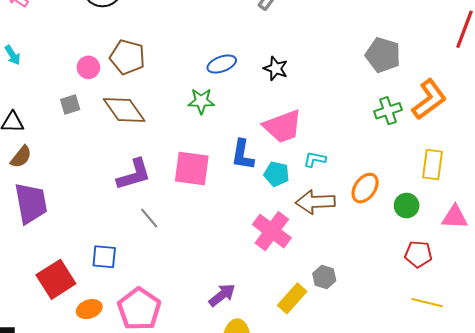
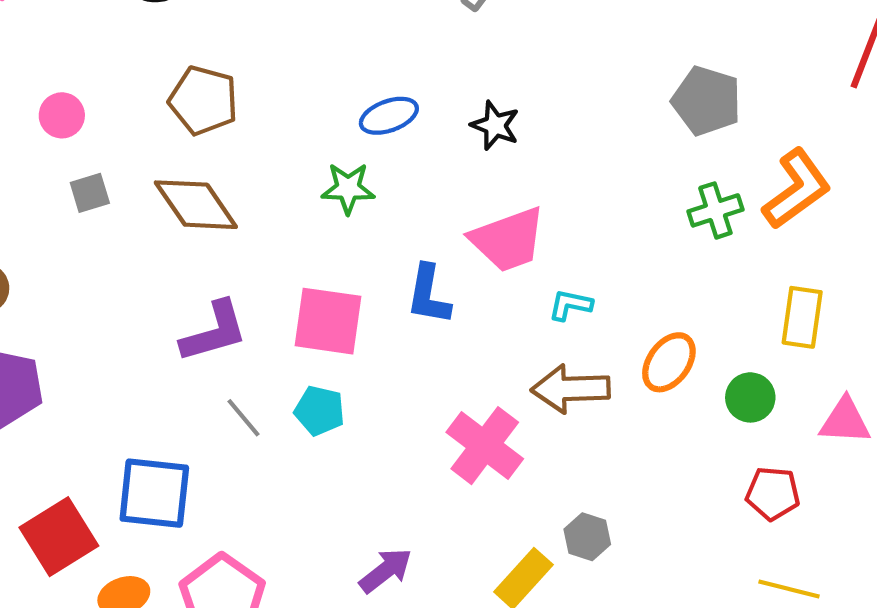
pink circle: (88, 67) -> (62, 115), moved
cyan pentagon: (277, 174) -> (320, 411), moved
blue square: (104, 257) -> (154, 493), size x1.5

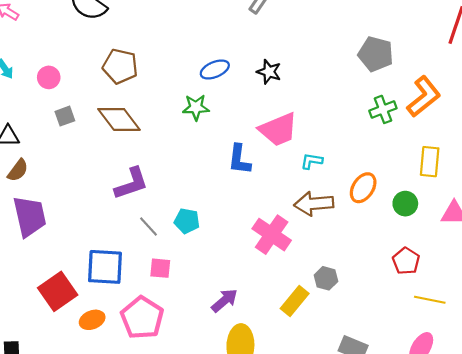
pink square: (328, 321) -> (160, 268), moved, size x0.6
red pentagon: (773, 493) -> (406, 261), moved, turned 30

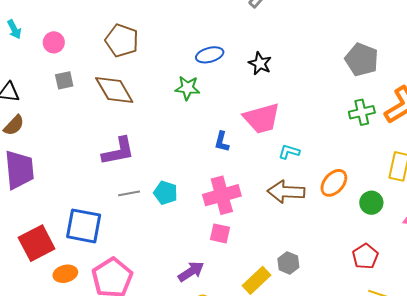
blue L-shape: (239, 159) -> (222, 142), size x0.7
gray line: (148, 226) -> (129, 193), turned -65
pink cross: (272, 235) -> (222, 195), moved, turned 33
pink square: (160, 268) -> (220, 233), moved

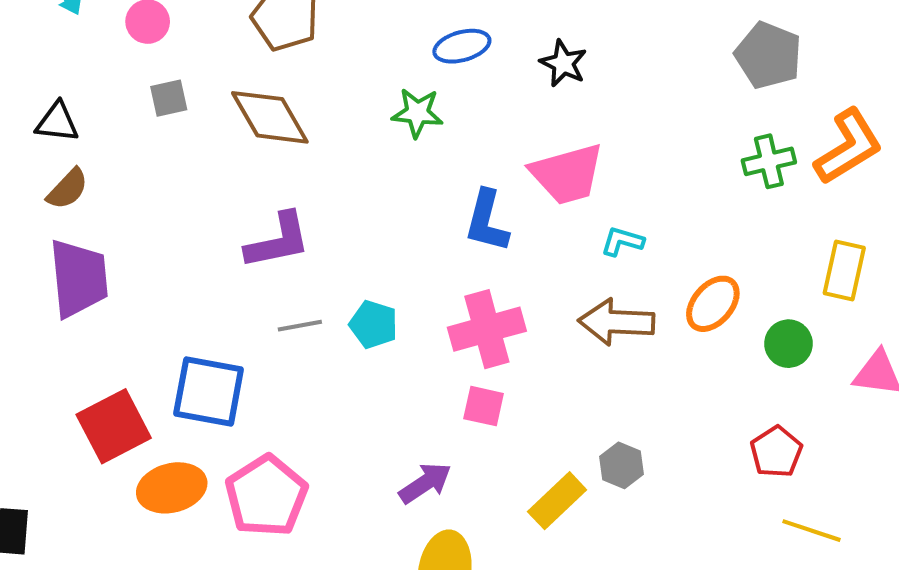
blue L-shape: (222, 142) -> (487, 221), size x1.5
orange ellipse: (65, 274) -> (172, 488), size x1.4

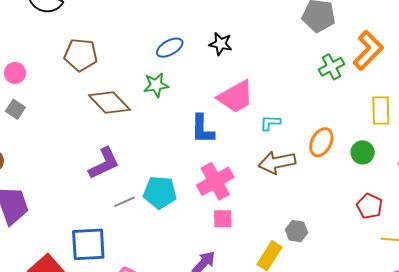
gray square: (169, 98) -> (15, 109), moved, turned -30
brown diamond: (270, 117) -> (109, 102), moved
cyan pentagon: (373, 324) -> (160, 192), size x1.4

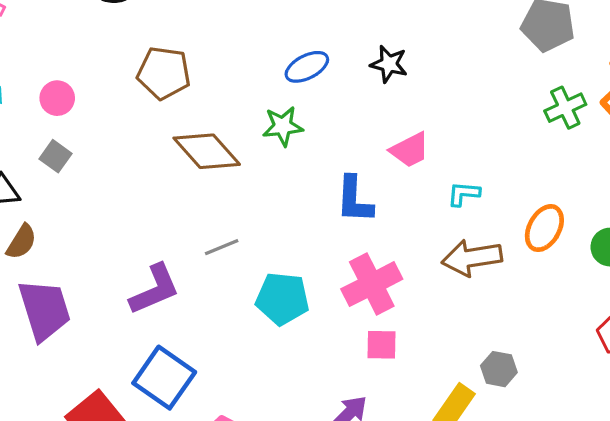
pink trapezoid: (236, 97) -> (410, 150), size x0.7
purple L-shape: (104, 163) -> (155, 289), moved
gray line: (125, 202) -> (222, 247), moved
blue square: (88, 244) -> (164, 378), turned 36

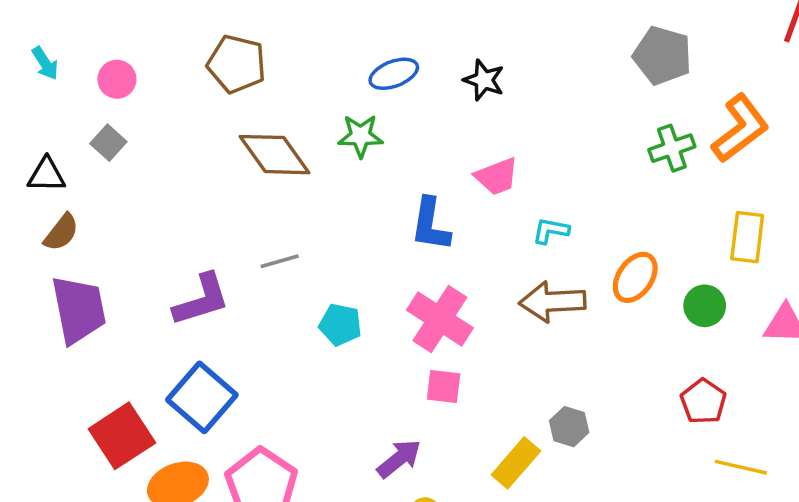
pink cross: (372, 284) -> (440, 319), turned -36
cyan pentagon: (282, 299) -> (340, 325), size x0.7

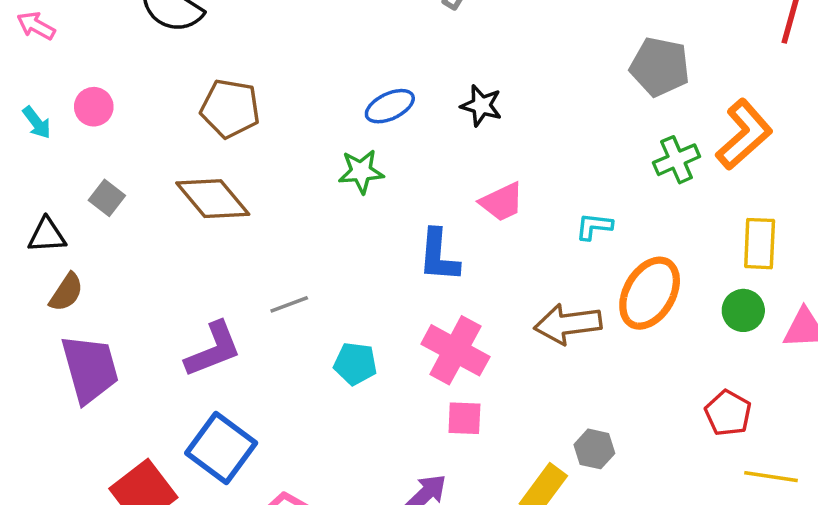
pink circle: (117, 79) -> (94, 107), moved
brown diamond: (274, 155) -> (213, 199), moved
cyan L-shape: (551, 231) -> (594, 226), moved
orange ellipse: (635, 277) -> (650, 293), size x1.4
green circle: (705, 306) -> (743, 310), moved

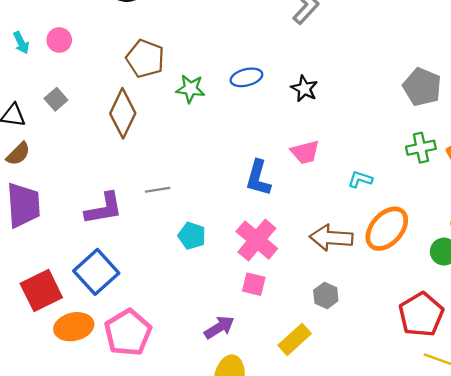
green star: (361, 171) -> (190, 89), moved
brown diamond: (213, 199) -> (123, 113), turned 54
red pentagon: (728, 413) -> (421, 315), size x1.5
gray hexagon: (594, 449) -> (326, 296), moved

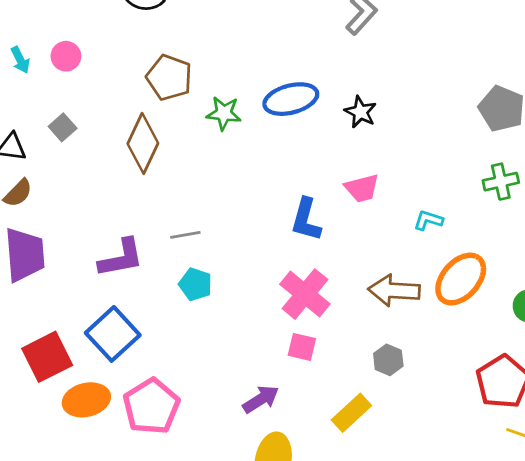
blue ellipse: (246, 77) -> (291, 99), size x1.4
cyan pentagon: (192, 236) -> (195, 284), moved

